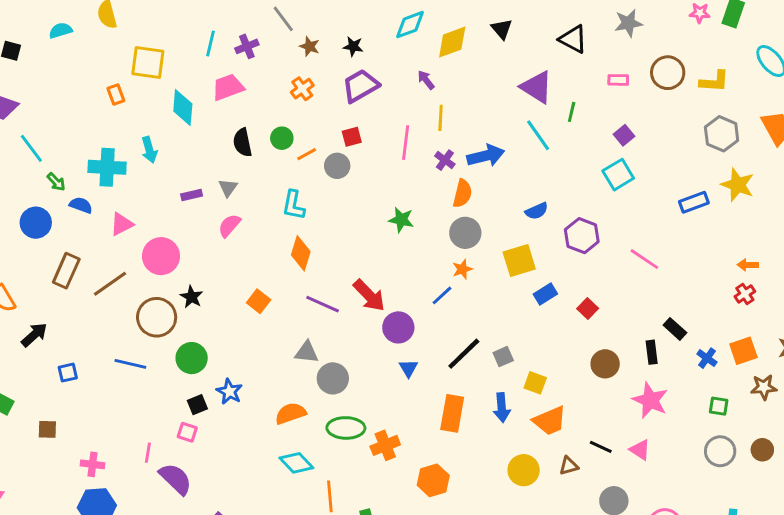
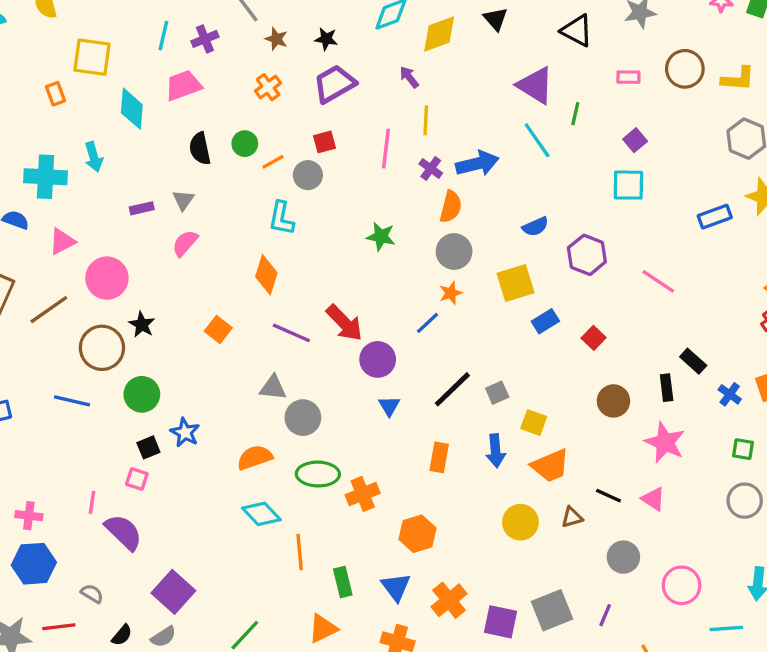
cyan square: (618, 175) -> (628, 185), turned 32
cyan L-shape: (293, 205) -> (281, 218), moved
orange rectangle: (452, 413) -> (439, 457), size x0.7

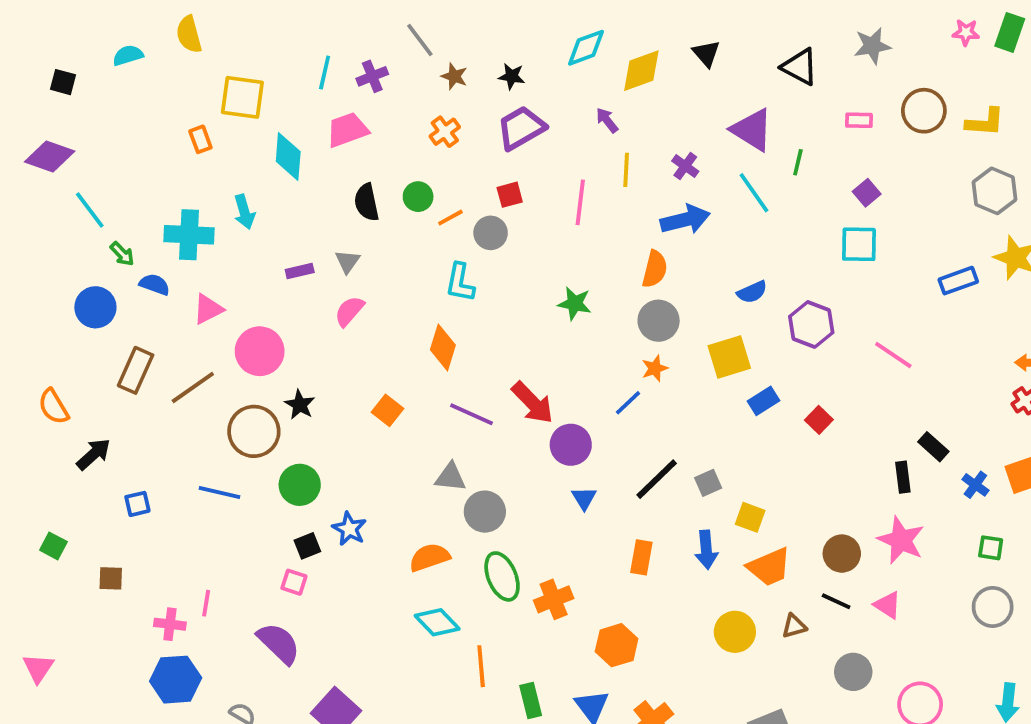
purple cross: (431, 168) -> (685, 166), moved
brown circle: (613, 401) -> (842, 554), moved
green ellipse: (318, 474) -> (502, 576), turned 66
pink line: (92, 502) -> (206, 603), moved

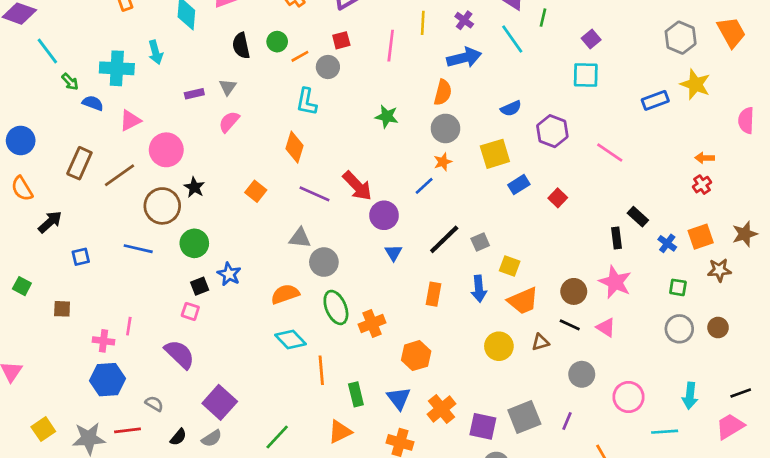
blue circle: (95, 307) -> (21, 140), moved

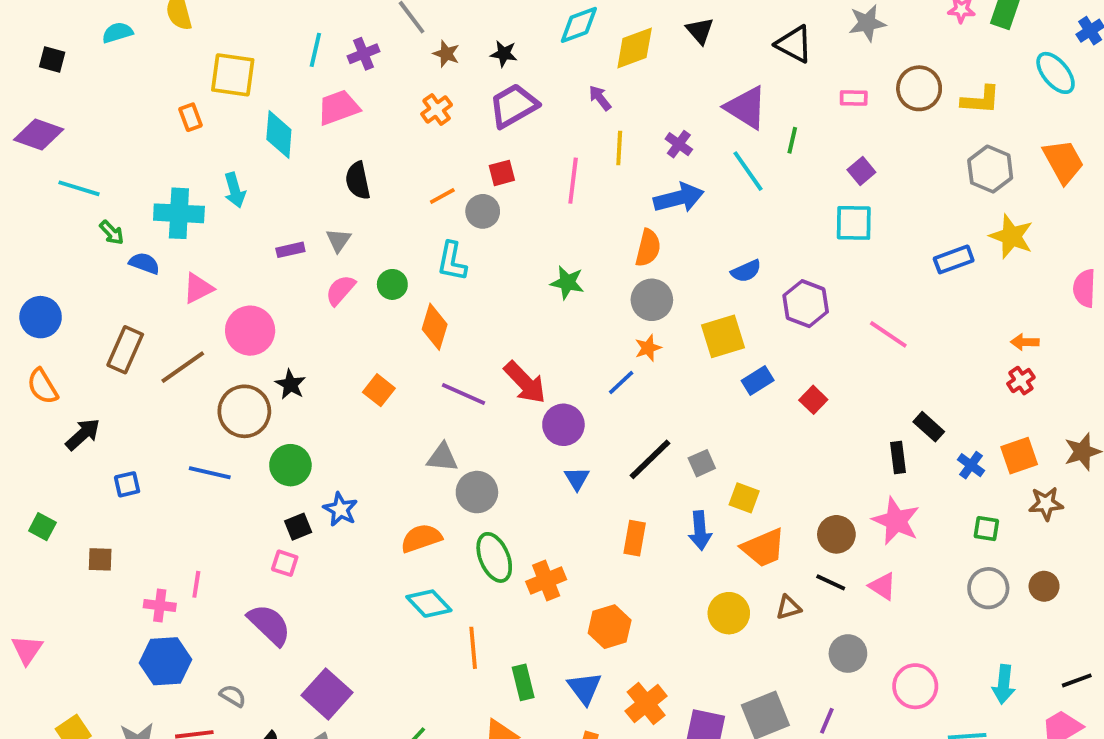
green circle: (277, 42) -> (392, 284), moved
cyan line: (47, 51) -> (79, 188), turned -36

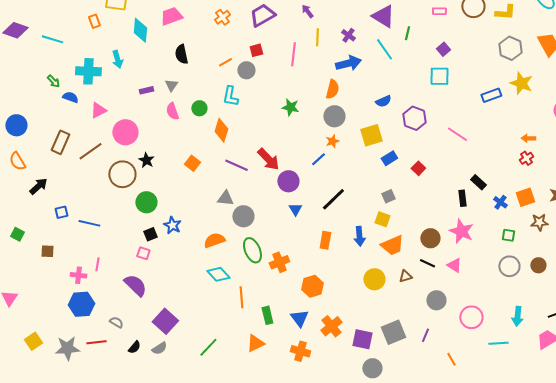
cyan line: (79, 188) -> (52, 39), moved
pink semicircle: (340, 290) -> (172, 111), turned -60
gray square: (702, 463) -> (388, 196), moved
blue line: (210, 473) -> (89, 223), moved

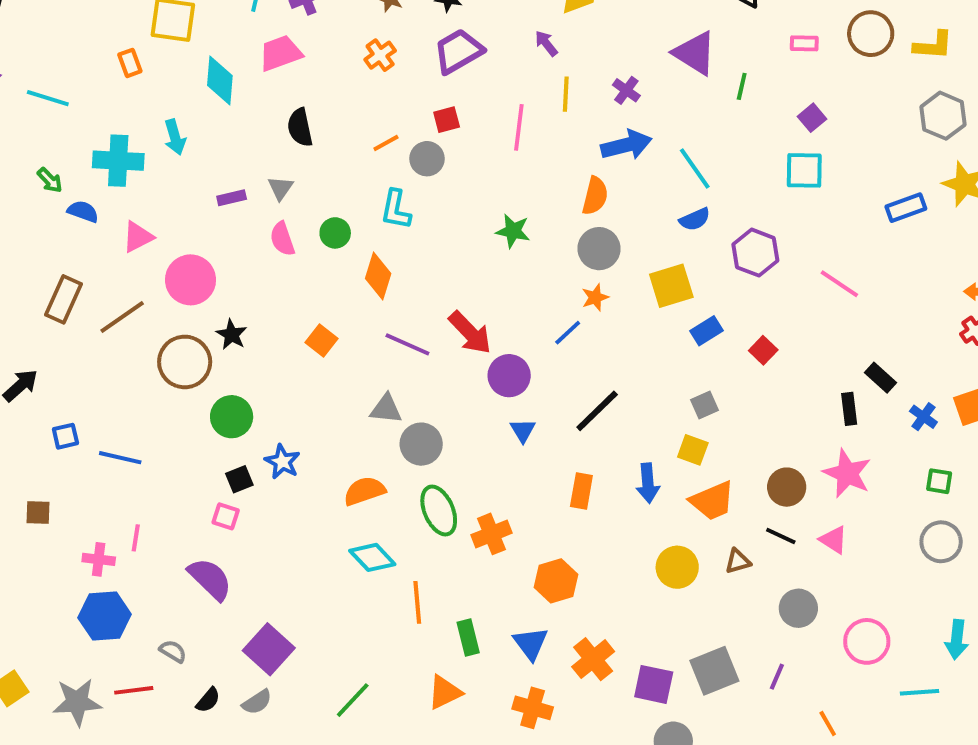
cyan line: (384, 49) -> (695, 168), moved

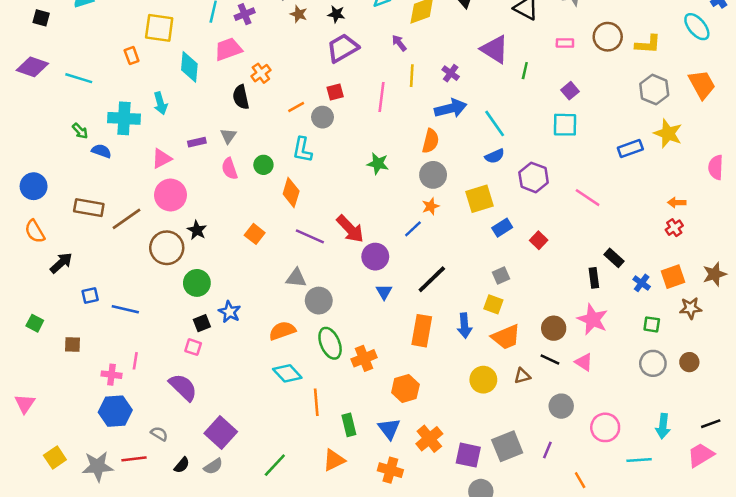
orange cross: (380, 55) -> (261, 73), moved
pink triangle: (138, 237) -> (162, 159), moved
brown rectangle: (63, 299) -> (89, 208), turned 76
orange rectangle: (581, 491) -> (422, 331), size x1.4

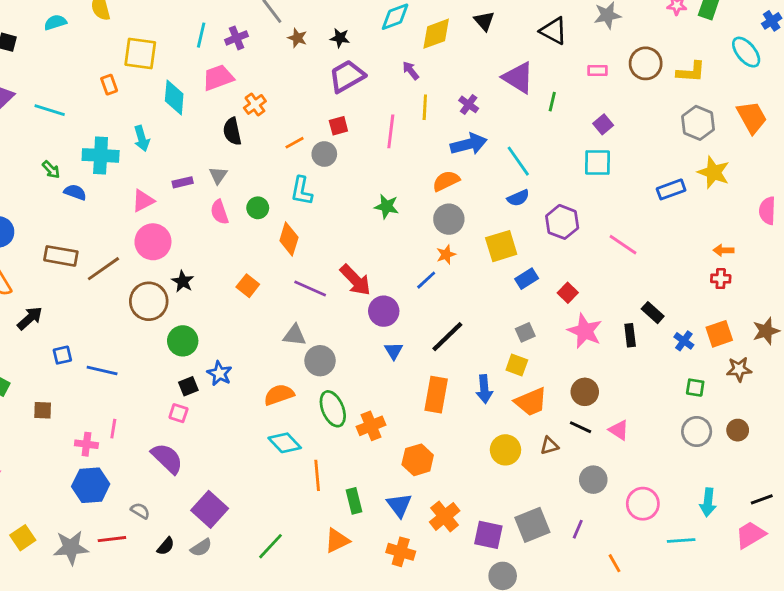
orange semicircle: (431, 141) -> (446, 181), turned -130
red cross: (674, 228) -> (721, 279), turned 36
pink star: (593, 319) -> (585, 331), moved

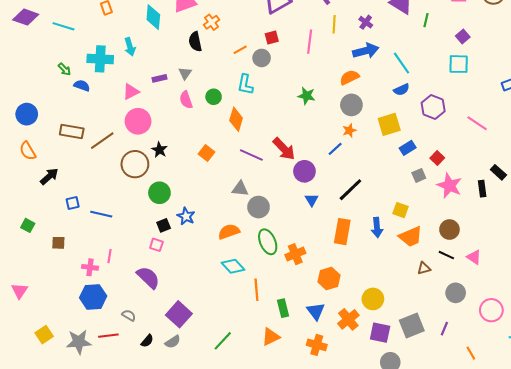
gray square: (525, 332) -> (419, 175), moved
yellow circle: (505, 450) -> (373, 299), moved

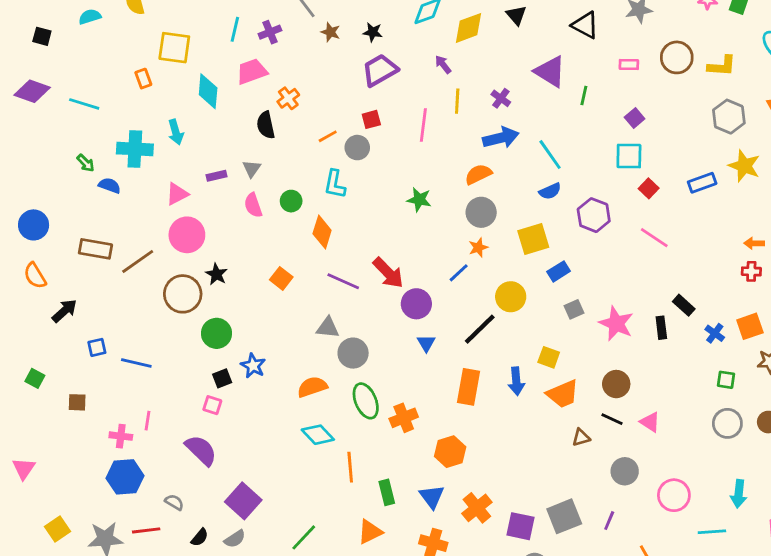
red square: (437, 158) -> (649, 188), moved
yellow circle: (373, 299) -> (511, 297), moved

